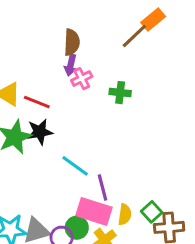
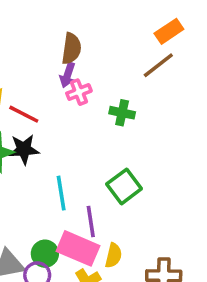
brown line: (134, 36) -> (158, 65), moved
cyan line: (75, 166) -> (61, 193), turned 40
green square: (152, 212) -> (124, 186), moved, size x1.4
green circle: (77, 228) -> (45, 254), moved

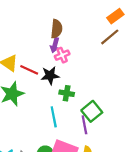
green cross: (122, 113) -> (67, 93), moved
black star: (24, 149) -> (50, 75), moved
purple line: (91, 221) -> (84, 125), moved

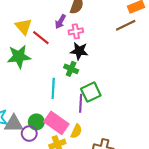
purple arrow: (55, 45) -> (60, 22), moved
black star: (50, 75) -> (79, 51), moved

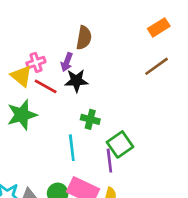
brown line: (126, 25) -> (157, 66), moved
pink cross: (76, 31) -> (36, 62), moved
black star: (79, 51) -> (76, 81), moved

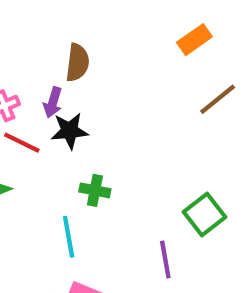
brown line: (157, 66) -> (218, 99), moved
green square: (120, 144) -> (205, 214), moved
purple line: (109, 161) -> (165, 260), moved

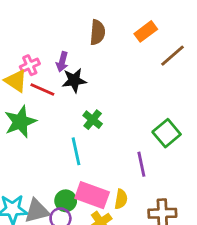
orange rectangle: (194, 40) -> (146, 31), moved
brown semicircle: (78, 63) -> (97, 32), moved
green cross: (95, 190) -> (93, 120), turned 30

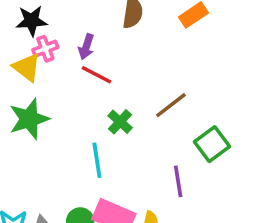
brown line: (173, 56) -> (171, 105), moved
black star: (74, 80) -> (32, 21), moved
red line: (42, 89) -> (96, 75), moved

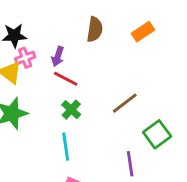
green cross: (120, 122) -> (71, 110), moved

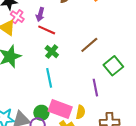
pink cross: (25, 58) -> (17, 17), turned -32

